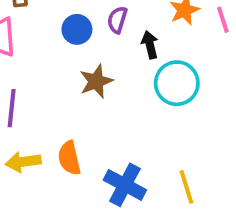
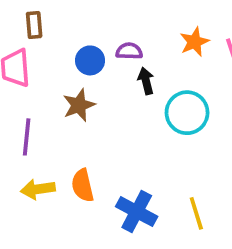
purple semicircle: (117, 20) -> (129, 51), turned 75
black arrow: (150, 45) -> (146, 81), moved
brown star: (96, 81) -> (79, 105), moved

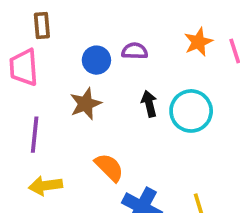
black arrow: (146, 81) -> (149, 104), moved
orange semicircle: (83, 185) -> (109, 167), moved, turned 148

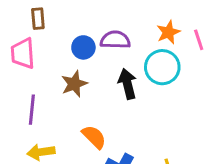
purple semicircle: (135, 51) -> (115, 40), size x1.4
black arrow: (149, 104) -> (127, 84), size x1.4
cyan circle: (191, 111) -> (162, 67), moved

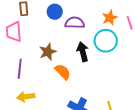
blue circle: (83, 47) -> (55, 12), moved
orange semicircle: (94, 137) -> (63, 72), moved

